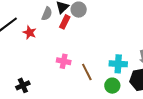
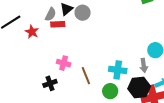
red rectangle: (65, 22) -> (58, 24), moved, turned 56
black cross: (23, 85) -> (50, 83), moved

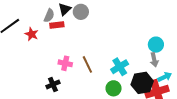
gray arrow: (144, 65) -> (154, 60), moved
cyan cross: (118, 70) -> (120, 67), turned -36
brown line: (86, 76) -> (87, 64), moved

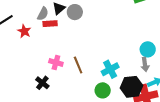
black cross: (53, 84) -> (42, 83), turned -32

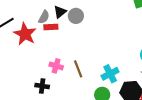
red star: (24, 31) -> (25, 34), size x1.6
black cross: (42, 83) -> (42, 86), turned -32

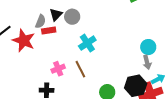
pink cross: (56, 66) -> (58, 69), turned -32
cyan cross: (110, 74) -> (87, 43), moved

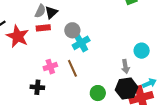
gray circle: (72, 17) -> (72, 30), moved
gray semicircle: (41, 21) -> (40, 11), moved
gray arrow: (147, 62) -> (125, 66), moved

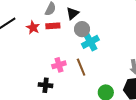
black triangle: (51, 12) -> (73, 13), moved
red star: (18, 36) -> (33, 28), moved, size x0.6

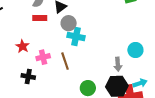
red star: (33, 28) -> (23, 46), moved
cyan cross: (90, 42) -> (76, 36), turned 36

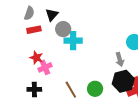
red star: (23, 46) -> (36, 58), moved
brown line: (65, 61) -> (71, 90), moved

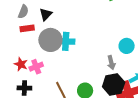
gray circle: (63, 29) -> (50, 40), moved, size x1.5
red star: (36, 58) -> (21, 64), moved

